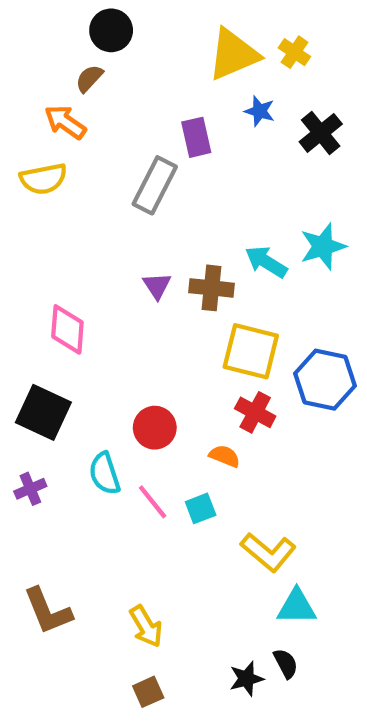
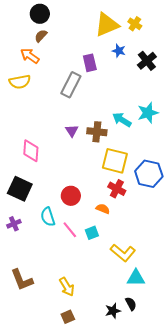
black circle: (111, 30) -> (40, 14), moved

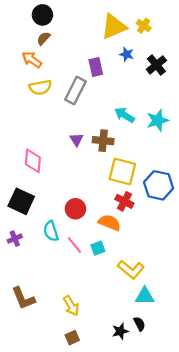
yellow semicircle: (20, 82) -> (40, 87), moved
cyan arrow: (122, 120) -> (124, 115), moved
orange semicircle: (103, 209) -> (110, 223), size x1.5

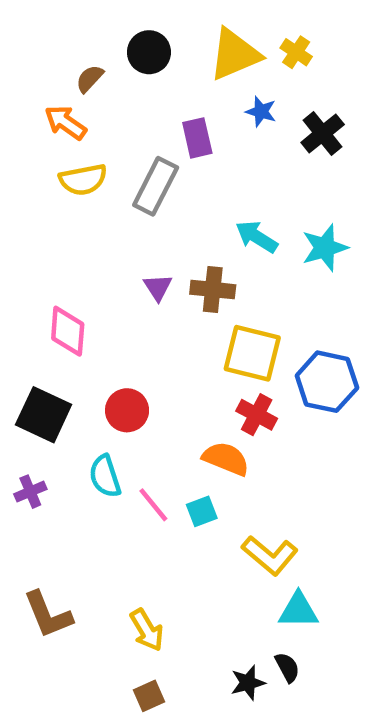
black circle: (42, 15) -> (149, 52), moved
red circle: (75, 209) -> (127, 410), moved

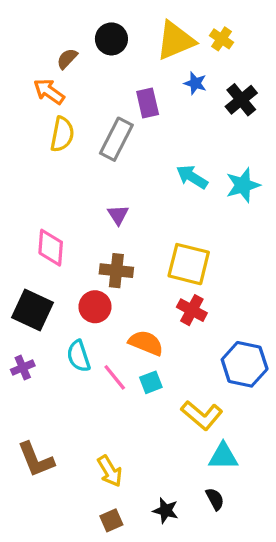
yellow semicircle: (83, 180) -> (62, 134), turned -68
brown cross: (213, 289) -> (116, 271), moved
blue hexagon: (327, 382) -> (245, 364), moved
orange semicircle: (226, 459) -> (146, 343), moved
black star: (248, 683) -> (166, 511), moved, turned 30

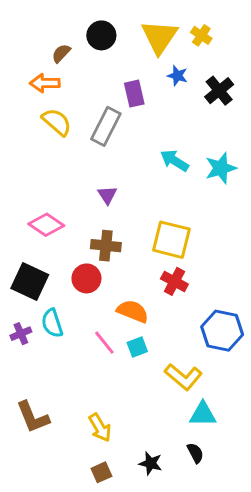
yellow triangle: (176, 41) -> (160, 37), turned -33
orange arrow: (49, 91) -> (45, 83), turned -36
yellow semicircle: (62, 134) -> (57, 122), turned -60
pink diamond: (51, 248) -> (46, 225), turned -60
cyan semicircle: (79, 356) -> (52, 323), moved

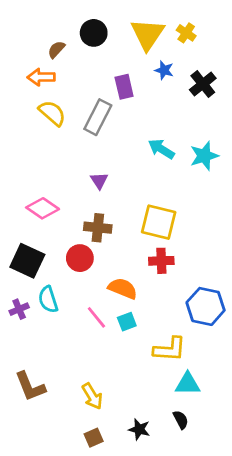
red cross: (174, 281) -> (161, 261), turned -30
yellow L-shape: (183, 377) -> (170, 349), turned -36

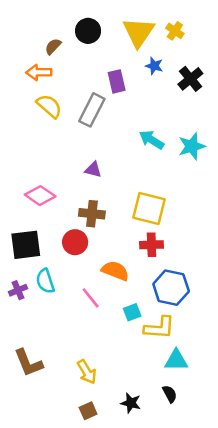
purple triangle: (99, 181) -> (93, 170), turned -42
black square: (27, 261) -> (26, 245), turned -32
blue hexagon: (206, 306) -> (171, 288), moved
cyan square: (127, 322) -> (132, 312), moved

